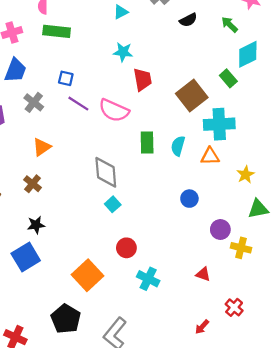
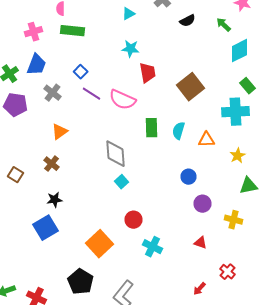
blue square: (66, 78) -> (80, 72), turned 32
green rectangle: (228, 78) -> (248, 86), moved
cyan cross: (219, 124) -> (236, 112), moved
purple circle: (220, 230) -> (202, 204), moved

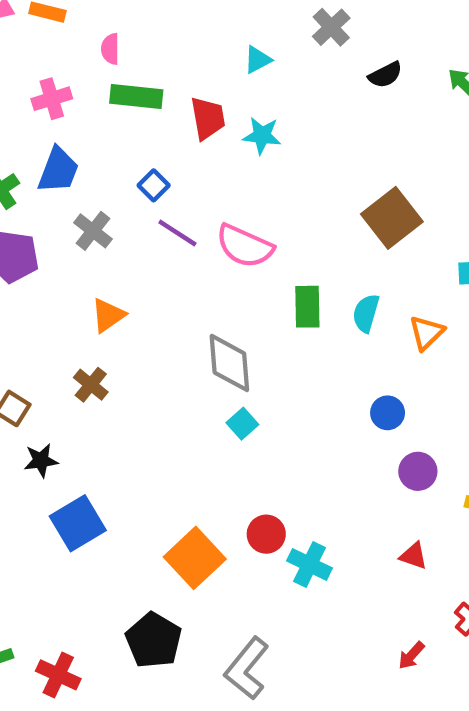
red trapezoid: (148, 73) -> (208, 118), moved
orange triangle: (206, 140) -> (427, 333), turned -42
black star: (54, 200) -> (41, 460), moved
red circle: (134, 220) -> (266, 534), moved

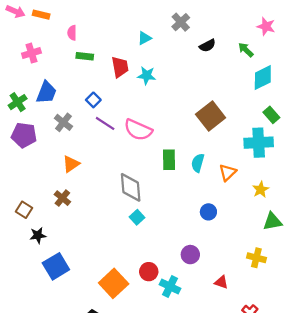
green rectangle: (136, 97) -> (85, 56), size x0.7
pink cross: (52, 99) -> (31, 53), moved
purple circle: (418, 471) -> (190, 255), moved

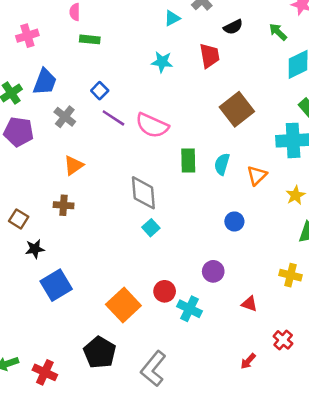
cyan triangle: (144, 38) -> (172, 18), moved
red trapezoid: (120, 67) -> (209, 56), moved
brown cross: (62, 198) -> (64, 205), turned -35

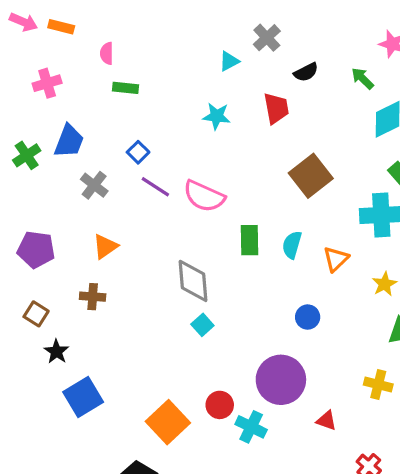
purple pentagon: (19, 132) -> (36, 250), moved
black star: (35, 249) -> (56, 352), turned -30
purple circle: (213, 271) -> (281, 380), size x1.8

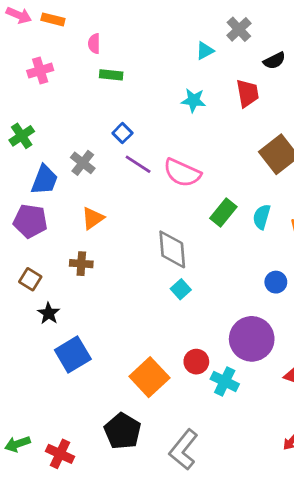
blue trapezoid: (69, 141) -> (44, 180), moved
green rectangle: (250, 240) -> (223, 213), turned 40

